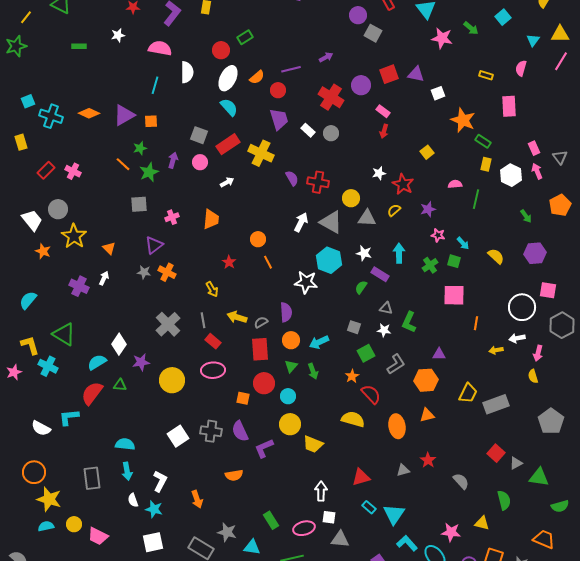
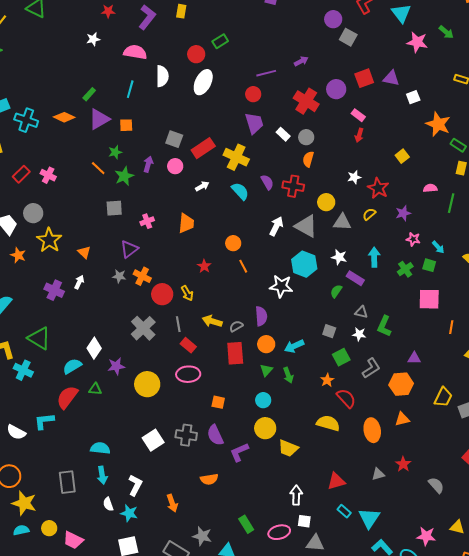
green rectangle: (79, 46) -> (89, 94), moved, turned -48
orange semicircle: (257, 77) -> (308, 159), moved, turned 147
cyan semicircle: (229, 107) -> (240, 191), moved
red circle: (264, 383) -> (162, 294), moved

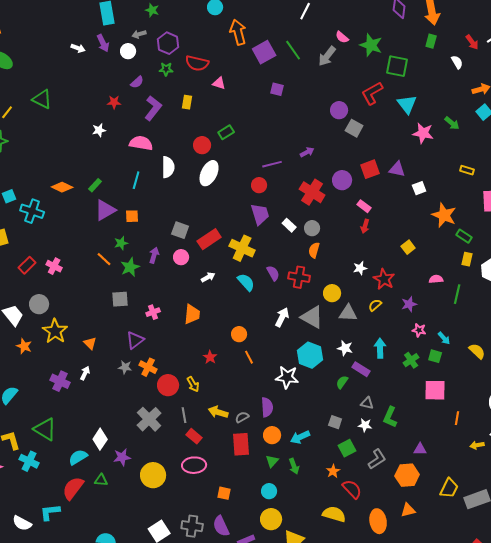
orange diamond: (64, 117) -> (62, 187), moved

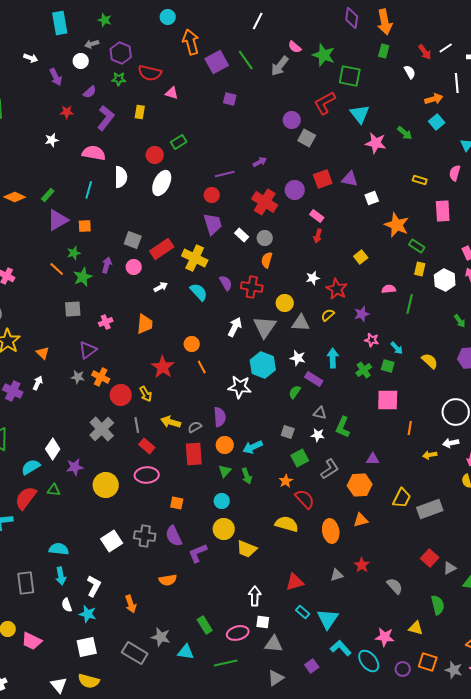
purple arrow: (103, 43) -> (56, 77), moved
gray triangle: (312, 317) -> (265, 327), turned 35
red star: (210, 357) -> (163, 367), size x1.6

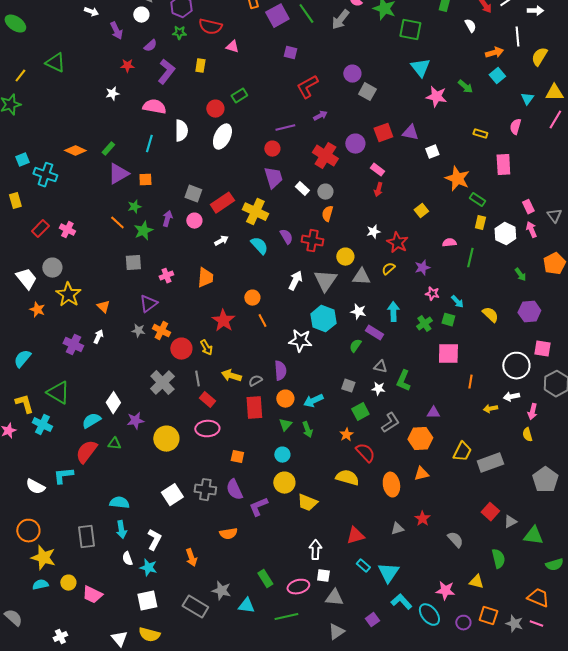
red L-shape: (325, 103) -> (307, 87), moved

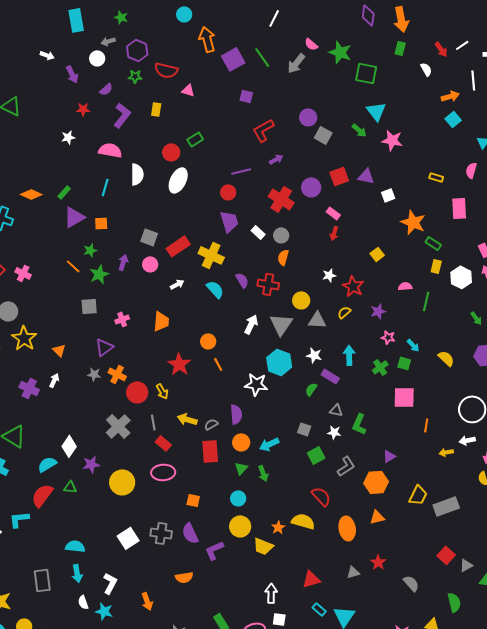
green arrow: (465, 87) -> (359, 130), moved
purple triangle: (433, 413) -> (389, 456), turned -32
orange star: (346, 435) -> (278, 527), moved

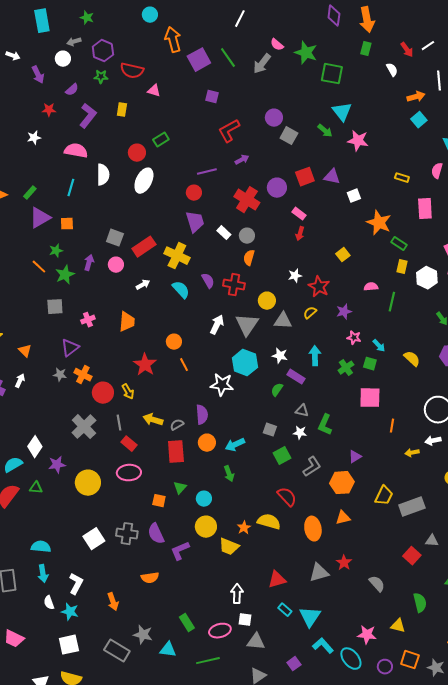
green triangle: (241, 468) -> (180, 488), moved
gray triangle: (466, 565) -> (432, 541), moved, turned 32
gray triangle: (353, 572) -> (319, 573), size x1.5

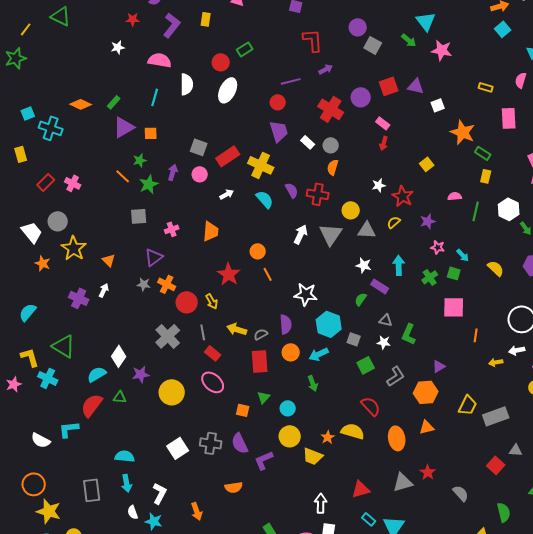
red L-shape: (229, 131) -> (313, 40), turned 115
white hexagon: (427, 278) -> (509, 209), moved
cyan hexagon: (245, 363) -> (329, 324), moved
pink ellipse: (129, 473) -> (213, 382), turned 45

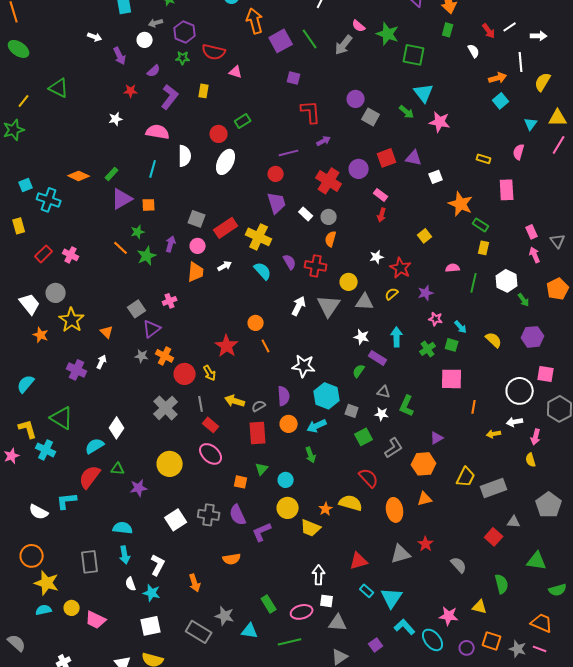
gray square: (139, 216) -> (137, 309), moved, turned -30
orange trapezoid: (211, 231) -> (196, 272), moved
purple star: (141, 374) -> (139, 488), moved

